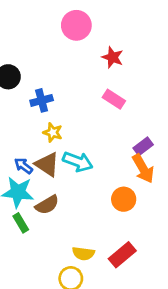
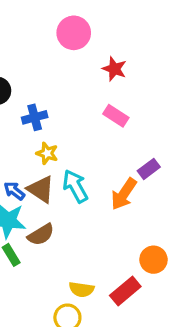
cyan arrow: (78, 162) -> (75, 186), turned -140
orange arrow: (143, 169) -> (124, 194), moved, turned 64
orange circle: (124, 199) -> (153, 260), moved

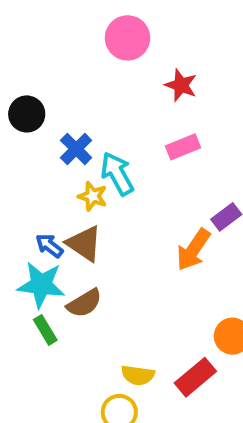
pink rectangle: (116, 116) -> (183, 147), turned -55
blue cross: (35, 117) -> (76, 149), turned -30
cyan arrow: (75, 186) -> (117, 174), moved

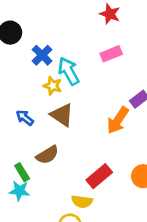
brown triangle: (84, 244) -> (62, 115), moved
cyan star: (41, 285) -> (19, 191), moved, size x0.7
red rectangle: (195, 377) -> (99, 176), moved

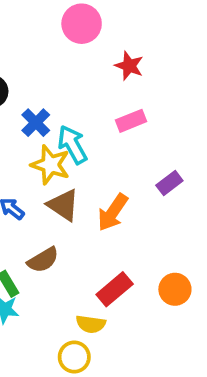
yellow star: (53, 86) -> (50, 165), size x1.5
orange arrow: (118, 120) -> (113, 212), moved

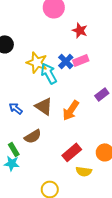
blue cross: (36, 123) -> (66, 61), moved
yellow star: (50, 165) -> (37, 62), moved
yellow semicircle: (91, 324) -> (84, 171), moved

